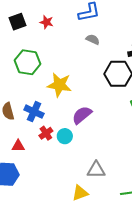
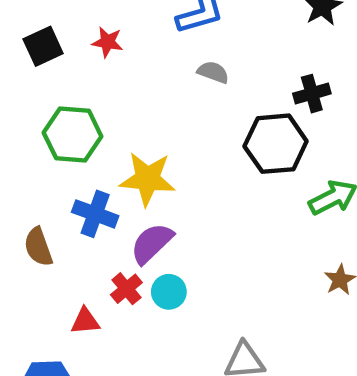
blue cross: (34, 112) -> (95, 214), moved
purple semicircle: (82, 115) -> (152, 243), moved
red triangle: (18, 146) -> (85, 321), moved

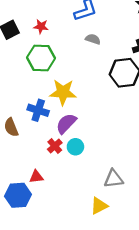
green hexagon: (73, 134) -> (41, 58), moved
red triangle: (85, 321) -> (36, 177), moved

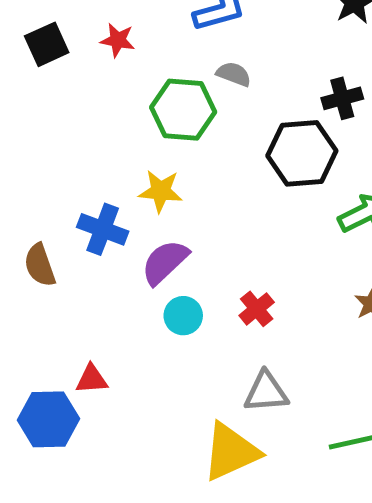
green hexagon: (41, 58) -> (183, 110), moved
yellow star: (63, 92) -> (161, 191), size x0.7
red cross: (55, 146) -> (257, 309), moved
yellow triangle: (99, 206) -> (231, 452), size x1.5

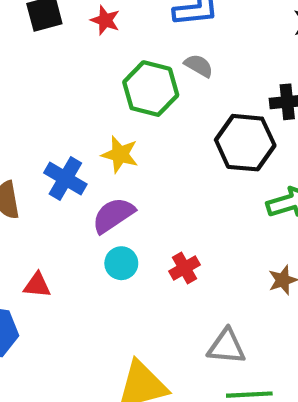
red triangle: (92, 379) -> (37, 285), moved
gray triangle: (266, 392) -> (226, 346), moved

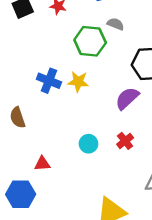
blue cross: (65, 178) -> (49, 81), moved
purple semicircle: (113, 215) -> (127, 98), moved

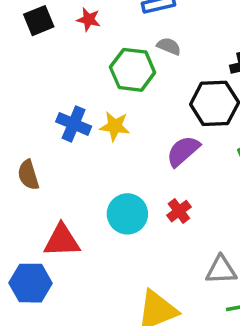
cyan circle: (88, 144) -> (127, 214), size x1.5
red triangle: (42, 164) -> (62, 241), size x1.6

